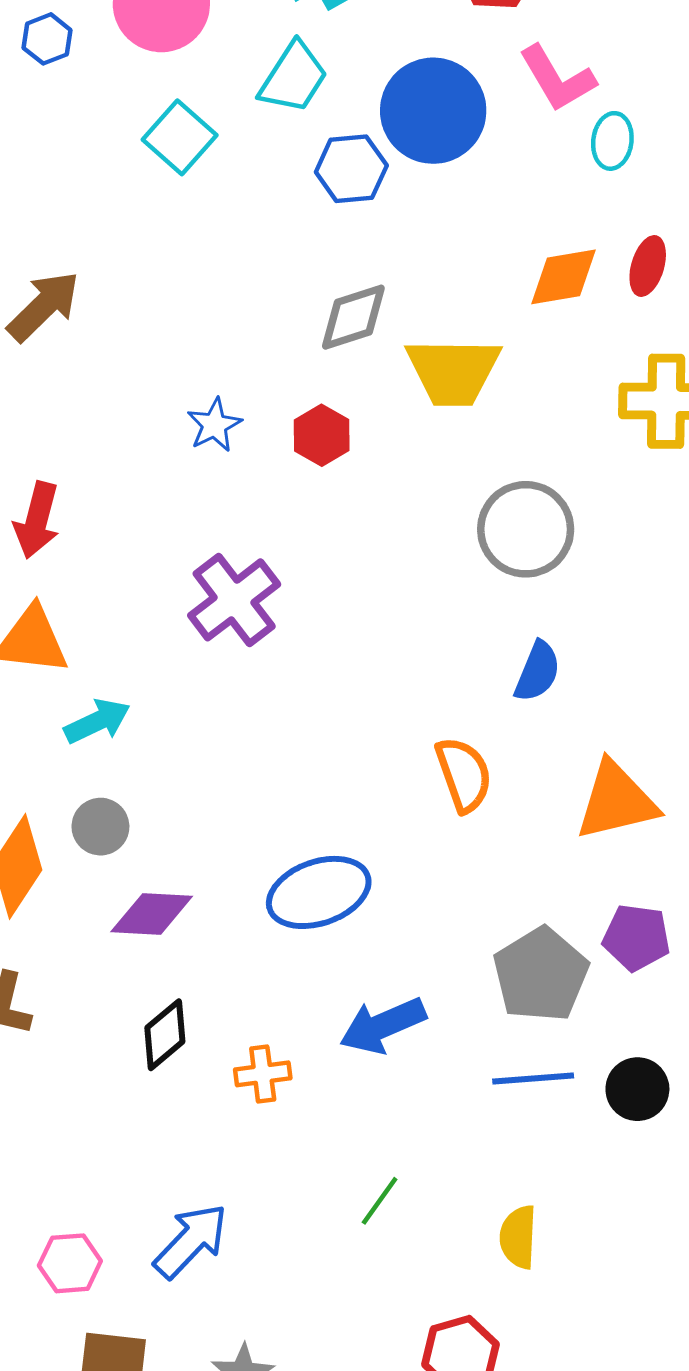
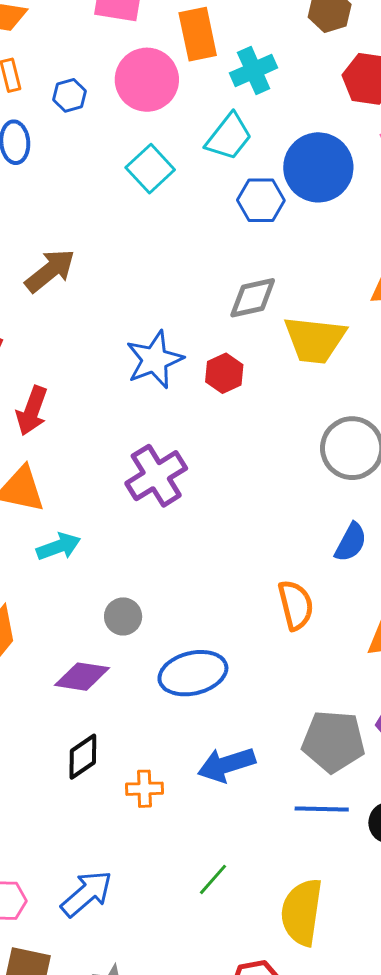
blue star: (214, 425) -> (155, 360), size x1.6
gray circle: (100, 827) -> (123, 616), moved
gray pentagon: (541, 975) -> (333, 741), turned 30
yellow semicircle: (518, 1237) -> (302, 912), size x1.6

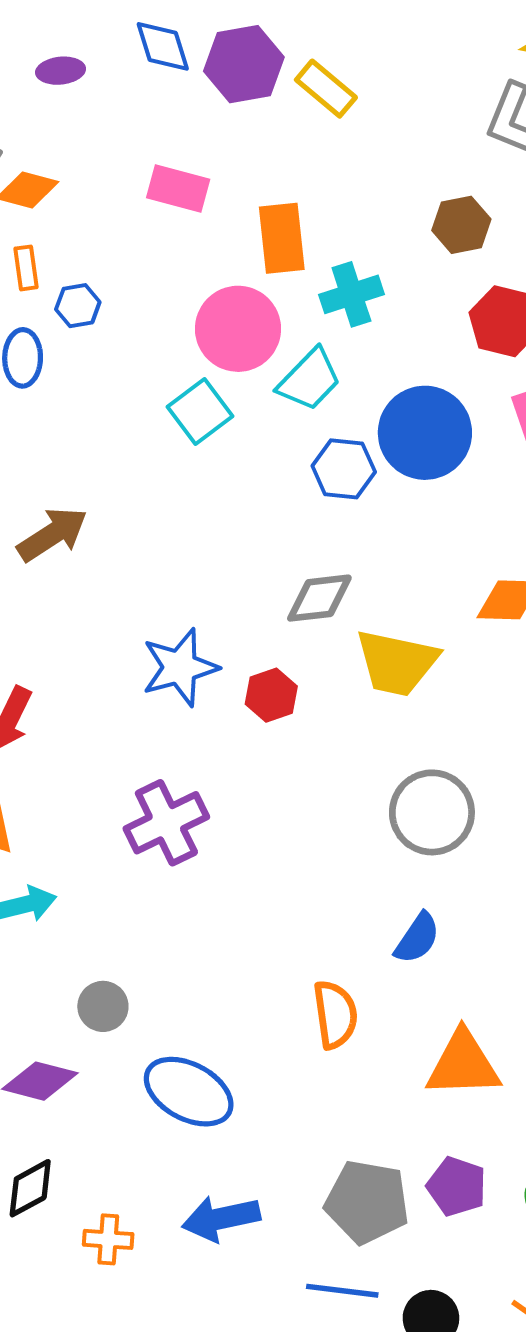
pink circle: (147, 80) -> (238, 329), moved
blue hexagon: (70, 95) -> (78, 306), moved
blue ellipse: (193, 673) -> (189, 1092), turned 36

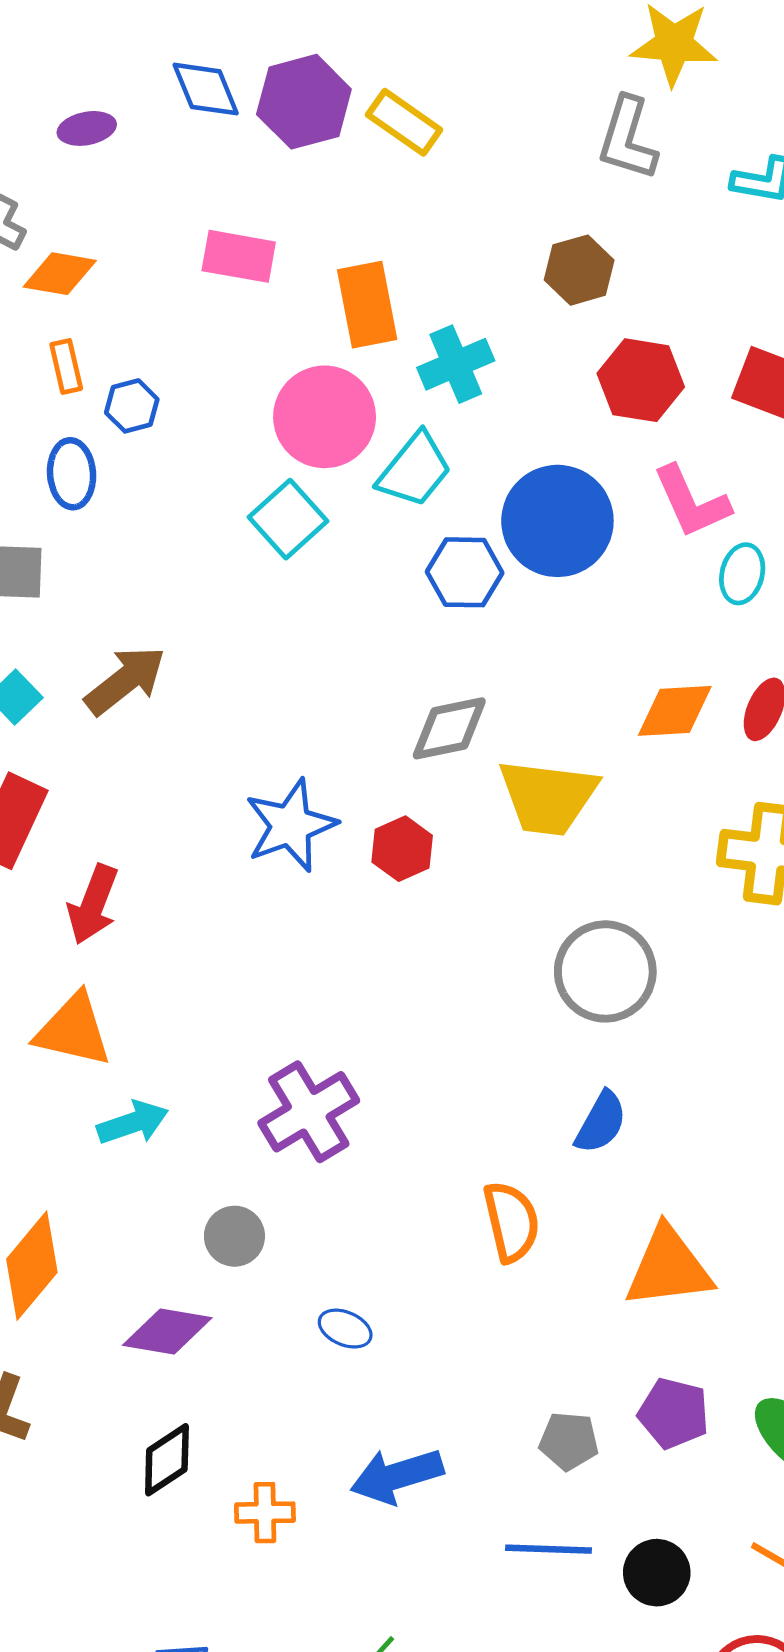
purple cross: (166, 823) -> (309, 1112), moved
blue ellipse: (189, 1092) -> (345, 1329), size x0.5
gray pentagon: (367, 1202) -> (569, 1441), size x0.6

